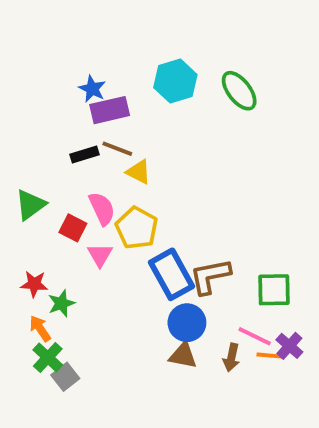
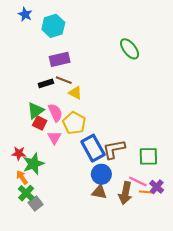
cyan hexagon: (175, 81) -> (53, 26), moved
blue star: (92, 89) -> (25, 14), moved
green triangle: (30, 205) -> (36, 111), moved
green star: (61, 303) -> (33, 164), size x1.5
brown arrow: (231, 357) -> (125, 193), size x1.5

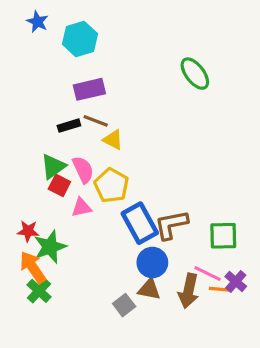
pink triangle: (54, 138) -> (82, 207), turned 48
orange arrow: (22, 177) -> (33, 267), size x1.5
gray square: (36, 203) -> (124, 305), moved

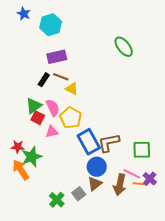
black rectangle: (69, 126) -> (44, 80), turned -40
brown triangle: (149, 289) -> (95, 184), turned -49
green cross: (39, 291) -> (57, 200), moved

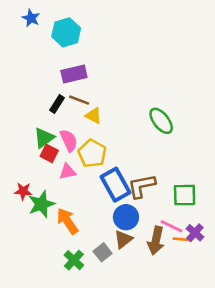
green ellipse: (124, 47) -> (161, 121), moved
orange arrow: (21, 170) -> (67, 221), moved

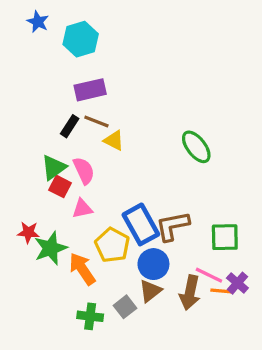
yellow pentagon: (92, 153) -> (112, 245), moved
green cross: (74, 260) -> (90, 316), turned -36

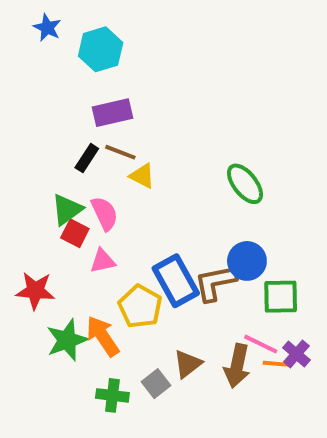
red star: (28, 232) -> (35, 291), size x1.4
green star: (51, 248) -> (67, 340), moved
blue circle: (153, 264) -> (247, 261), moved

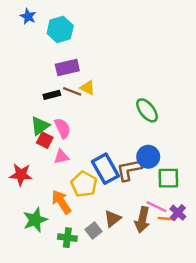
black rectangle: (87, 158) -> (52, 95), turned 42
yellow triangle: (142, 176) -> (88, 88), moved
green star: (67, 340) -> (35, 220), moved

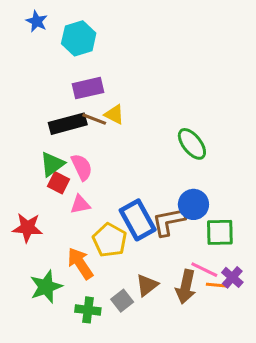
black rectangle: (52, 95) -> (68, 124), size x1.6

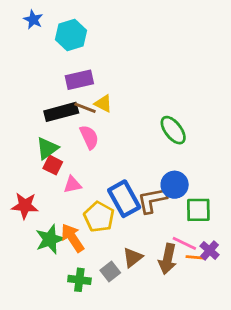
pink semicircle: (82, 167) -> (89, 137), moved
green star: (46, 287) -> (50, 239), moved

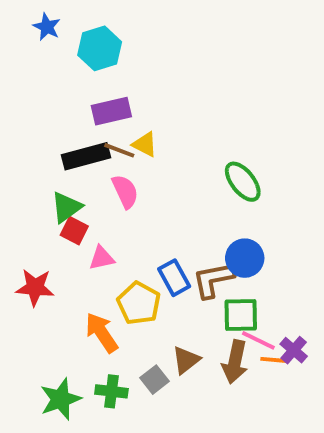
blue rectangle: (124, 199) -> (174, 278), size x0.7
green square: (198, 210) -> (241, 315), moved
green star: (50, 239) -> (60, 399), moved

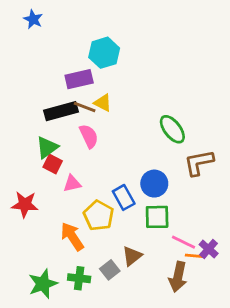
cyan hexagon: (100, 48) -> (104, 53), moved
blue circle: (245, 258) -> (154, 184), moved
brown L-shape: (213, 280) -> (199, 163), moved
green square: (241, 315) -> (157, 217), moved
brown arrow: (235, 362) -> (178, 277), moved

